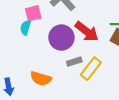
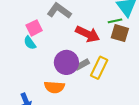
cyan semicircle: (25, 28) -> (30, 43), turned -40
purple circle: (61, 38) -> (66, 62), moved

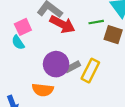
green line: (115, 21) -> (96, 22), moved
red arrow: (88, 34) -> (62, 24), moved

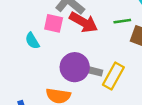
pink square: (23, 27) -> (54, 23), moved, turned 35
gray rectangle: (73, 67) -> (93, 71), turned 40

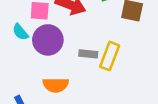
purple circle: (75, 67) -> (48, 40), moved

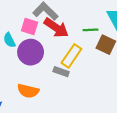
yellow rectangle: (110, 56) -> (71, 56), moved

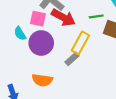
gray rectangle: (61, 72) -> (72, 59), turned -56

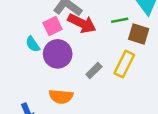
pink square: (38, 19) -> (53, 26), turned -35
yellow rectangle: (80, 43) -> (124, 64), moved

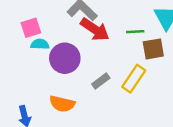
pink square: (53, 26) -> (31, 28), moved
brown square: (139, 34) -> (153, 49), turned -35
cyan semicircle: (33, 44) -> (40, 44), turned 119

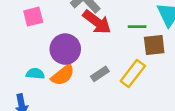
cyan semicircle: (40, 44) -> (35, 74), moved
orange semicircle: (62, 104) -> (63, 75), moved, turned -55

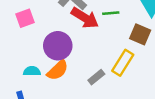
green line: (137, 27) -> (111, 13), moved
brown square: (154, 45) -> (140, 34), turned 35
gray rectangle: (100, 74) -> (96, 77), moved

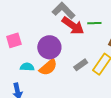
pink square: (25, 18) -> (14, 40), moved
gray rectangle: (96, 77) -> (81, 65), moved

